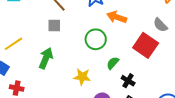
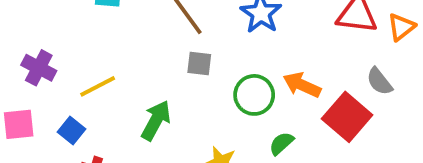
orange arrow: (117, 17) -> (302, 85), moved
gray square: (54, 26) -> (199, 63), moved

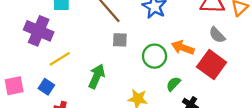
purple cross: (39, 68) -> (39, 31), moved, size x1.4
gray semicircle: (379, 81) -> (217, 35), moved

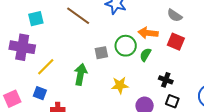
gray square: (120, 40) -> (101, 53), moved
red square: (212, 65) -> (176, 42), size x0.7
green semicircle: (173, 84) -> (145, 55), moved

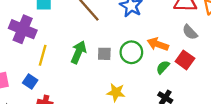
green semicircle: (145, 55) -> (163, 67), moved
yellow line: (46, 67) -> (43, 55), turned -42
green arrow: (81, 74) -> (78, 52), moved

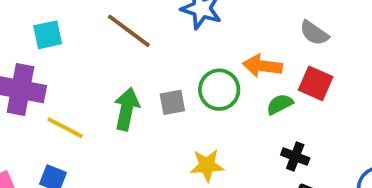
yellow line: (43, 55) -> (65, 128), turned -66
green semicircle: (163, 67) -> (280, 104), turned 32

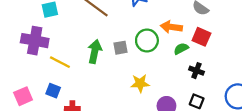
black cross: (295, 156) -> (196, 71), moved

